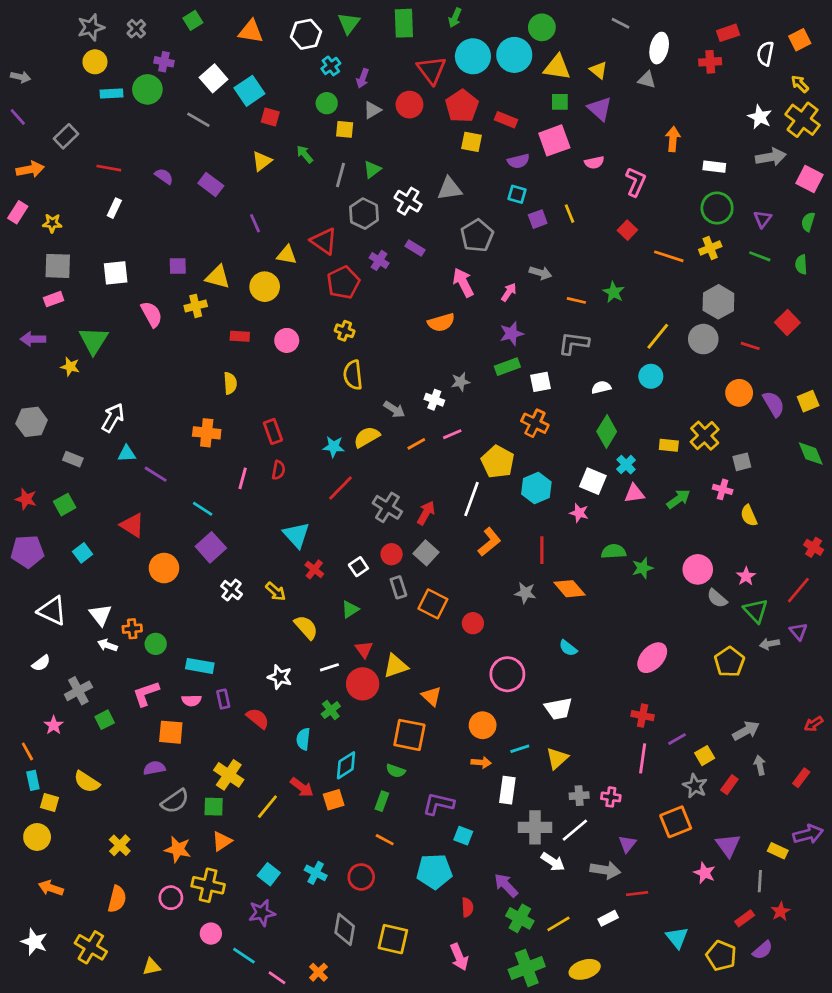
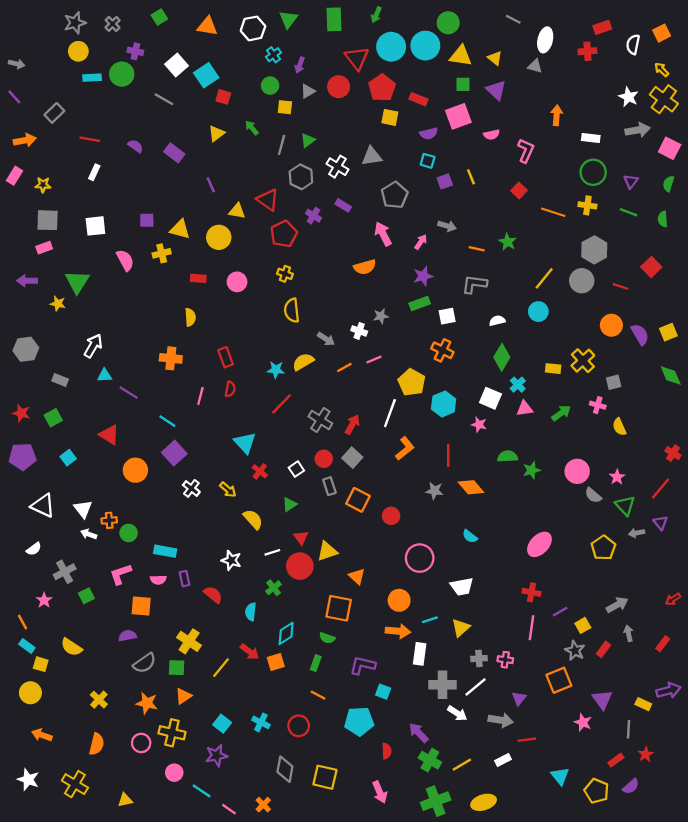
yellow cross: (710, 248) -> (587, 205), turned 30
orange arrow: (481, 762) -> (398, 631), size x1.5
cyan rectangle: (33, 780) -> (27, 646), turned -42

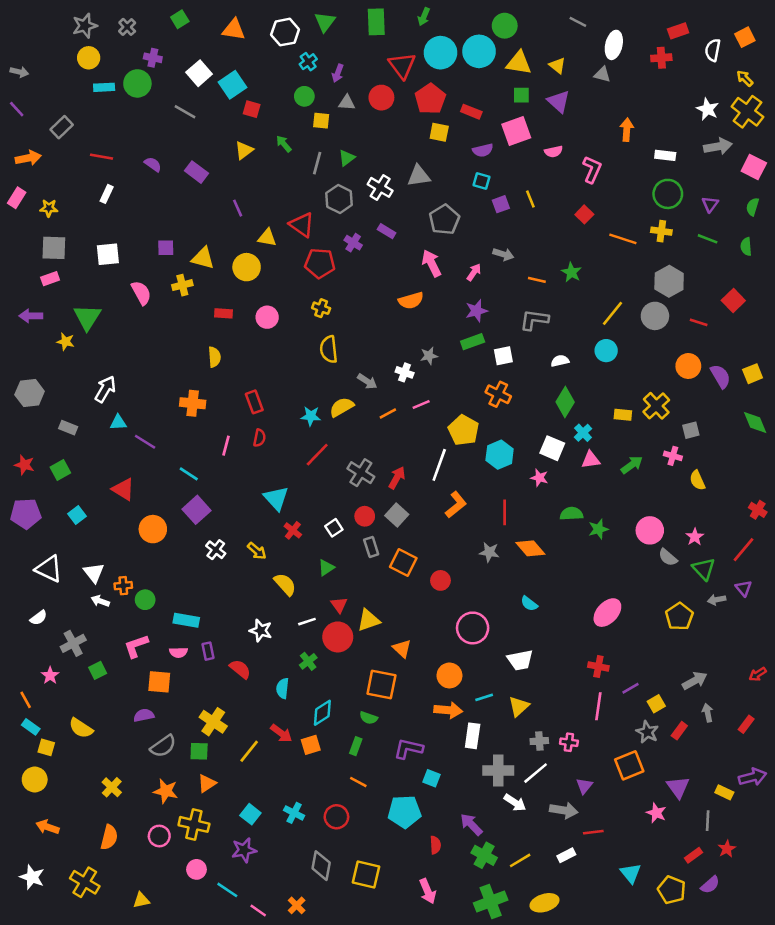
gray triangle: (308, 91) -> (347, 103), turned 35
red pentagon: (284, 234) -> (320, 263), turned 30

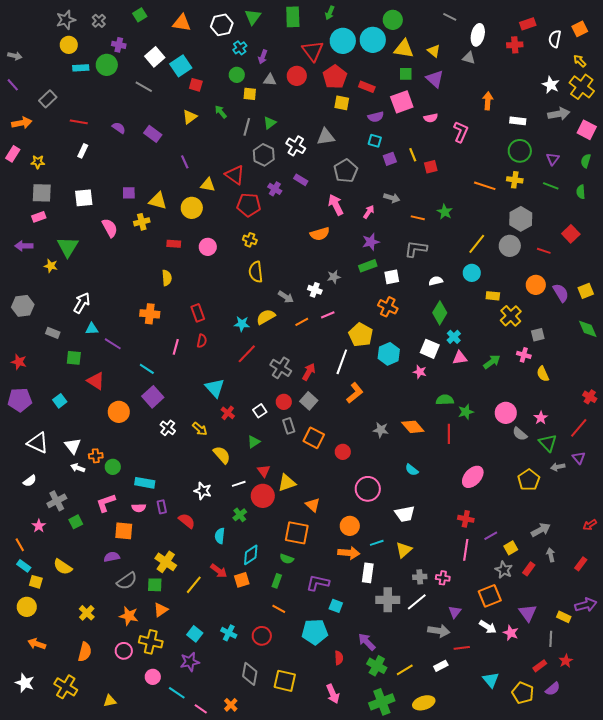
red square: (584, 214) -> (431, 167), moved, turned 32
yellow rectangle: (623, 415) -> (493, 296), moved
green square: (60, 470) -> (74, 358), moved, turned 35
red line: (505, 512) -> (449, 434), moved
white arrow: (515, 803) -> (488, 627), moved

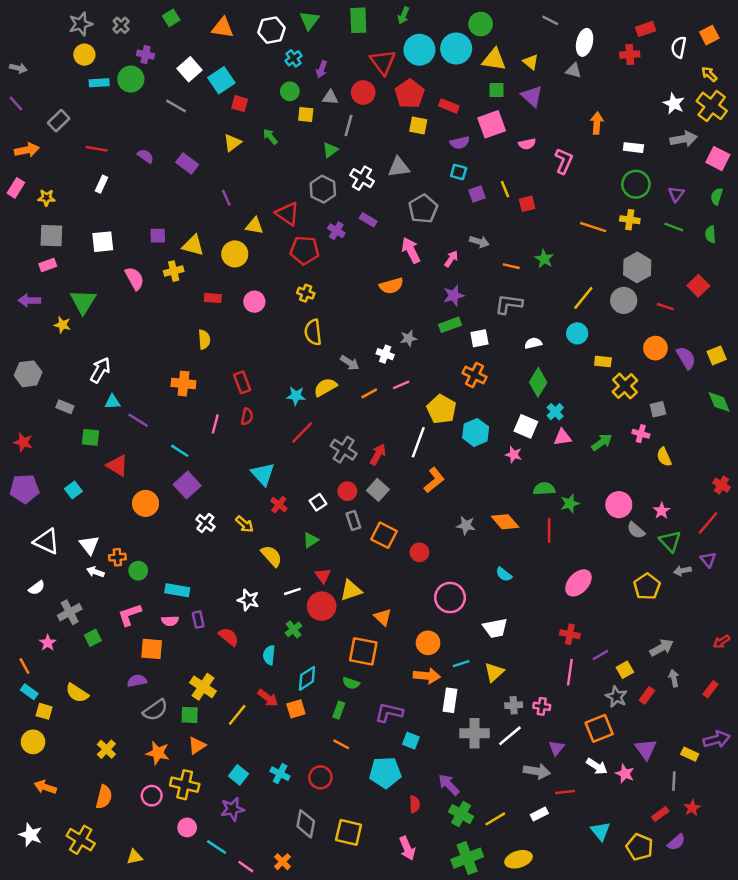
gray line: (247, 127) -> (349, 126), moved

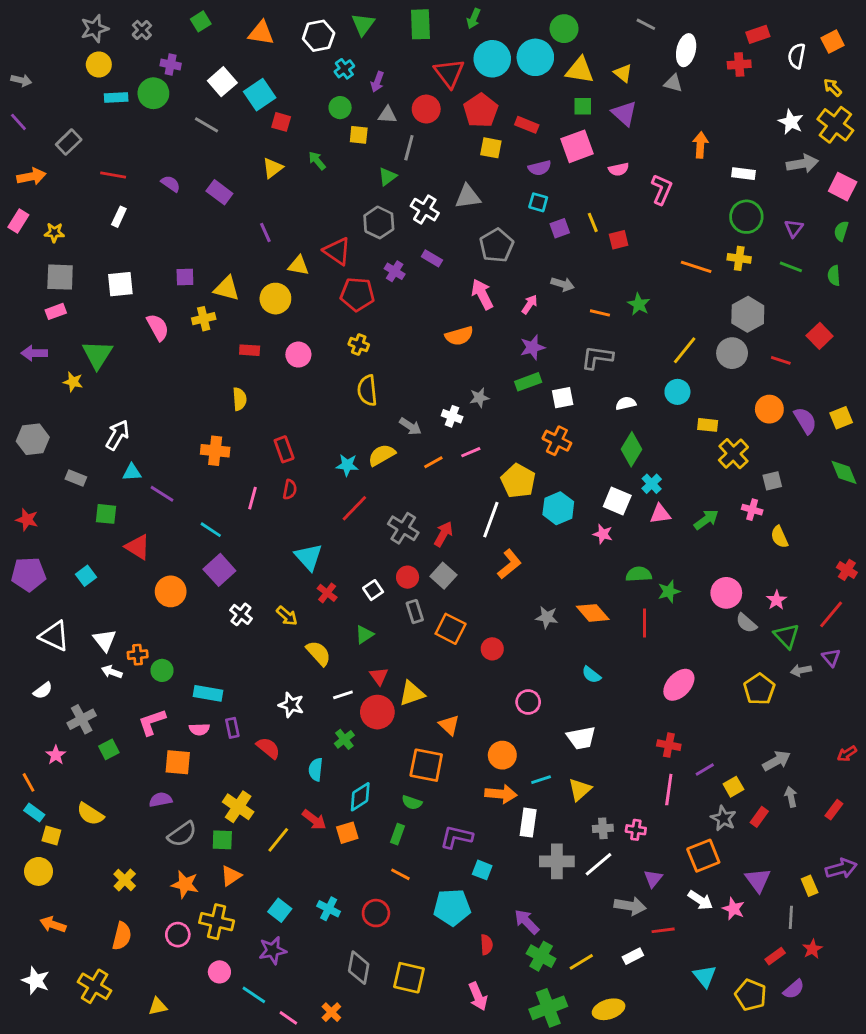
pink circle: (450, 598) -> (528, 702), size x0.7
yellow rectangle: (690, 754) -> (810, 886), turned 42

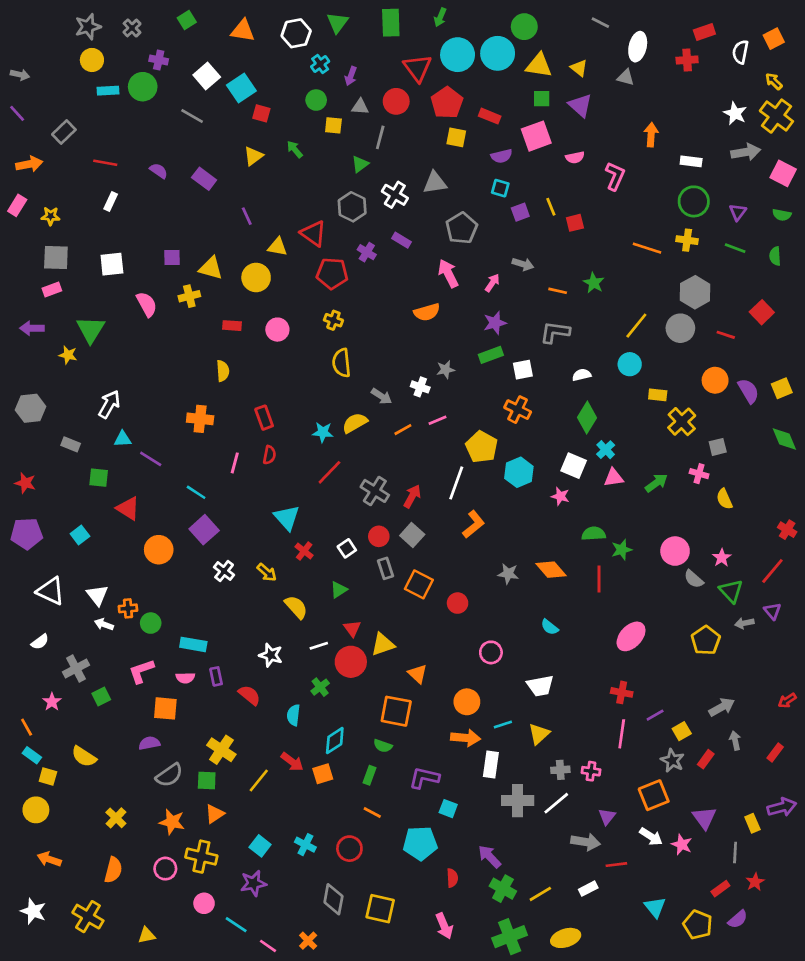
green semicircle: (841, 231) -> (782, 215), turned -96

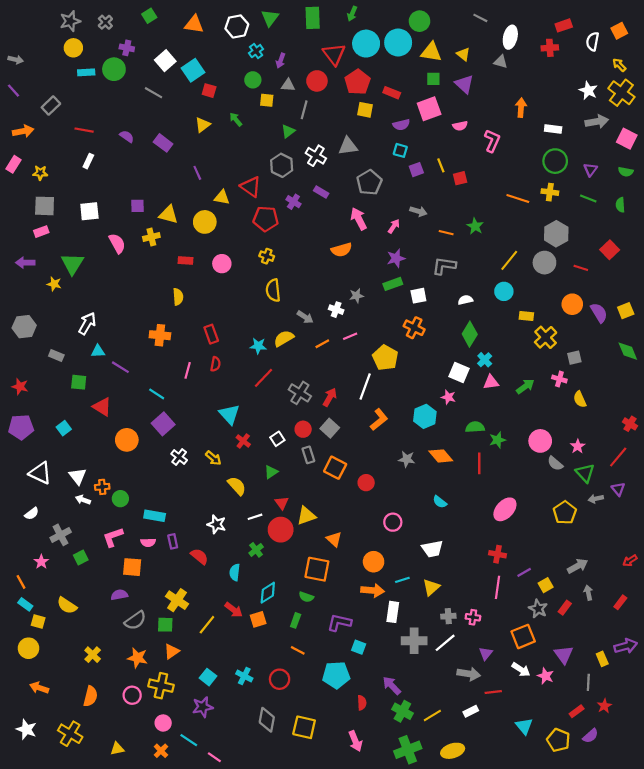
cyan hexagon: (519, 472) -> (425, 416), moved
orange cross: (308, 941) -> (161, 751), moved

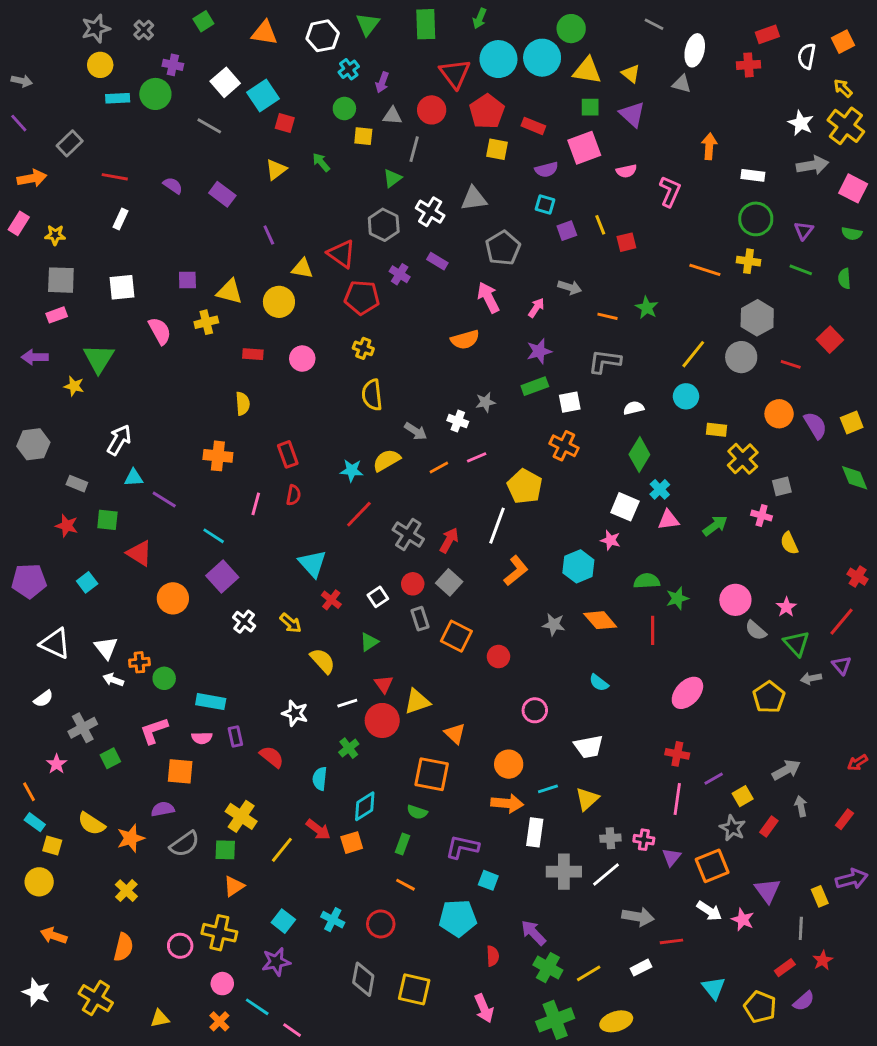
red star: (20, 386) -> (67, 526), moved
purple triangle: (486, 654) -> (671, 857), moved
orange star: (137, 658) -> (131, 838), moved, turned -30

